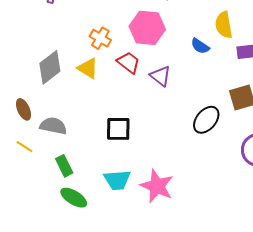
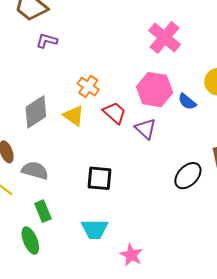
pink hexagon: (147, 28) -> (155, 90), moved
pink star: (157, 186) -> (131, 255), moved, size x0.7
green ellipse: (74, 198) -> (30, 241), moved, turned 32

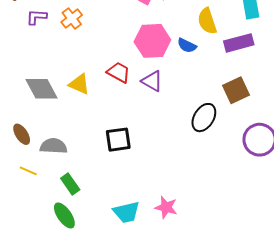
orange cross: (88, 87) -> (72, 18), moved, turned 30
gray diamond: (36, 112) -> (41, 89), turned -72
cyan trapezoid: (95, 229) -> (126, 212), moved

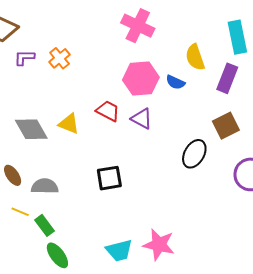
purple rectangle: (239, 43) -> (227, 78), turned -52
green rectangle: (70, 184) -> (45, 225), moved
pink star: (166, 207) -> (159, 245), size x1.4

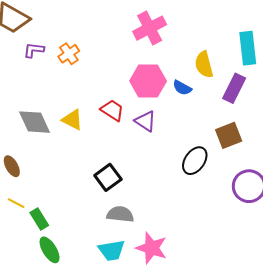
pink cross: (138, 26) -> (150, 28), turned 32
black square: (109, 178) -> (108, 177), turned -32
gray semicircle: (45, 186) -> (120, 214), moved

